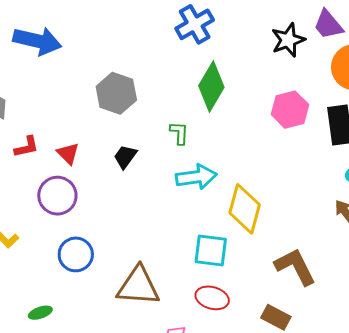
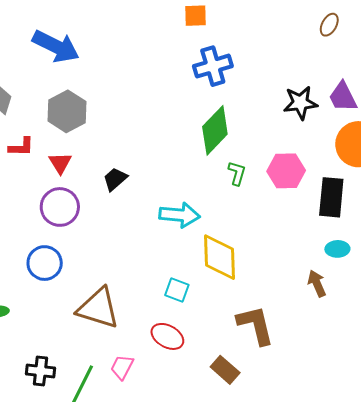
gray hexagon: (116, 93) -> (67, 111), moved
green L-shape: (179, 133) -> (237, 173), moved
purple circle: (57, 196) -> (60, 207), moved
yellow diamond: (245, 209) -> (220, 257), turned -30
cyan square: (211, 251) -> (177, 290), size x0.7

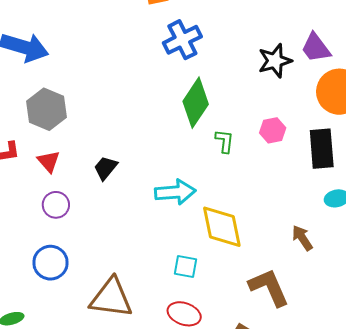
pink hexagon: (286, 171) -> (273, 130), size x0.7
purple circle: (60, 207) -> (56, 205), size x0.7
brown arrow: (317, 283) -> (302, 238), moved

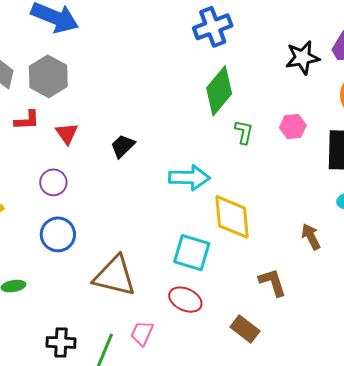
gray hexagon: (47, 109) -> (48, 76), moved
purple circle: (56, 205) -> (53, 182), moved
cyan square: (186, 266) -> (192, 253), size x1.5
brown L-shape: (269, 287) -> (273, 282), size x0.7

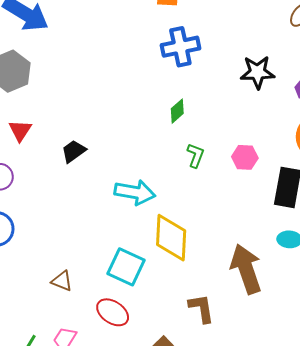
black star: (302, 58) -> (257, 72), moved
green diamond: (219, 91) -> (177, 111), size x0.5
brown arrow: (311, 237) -> (246, 269), size x1.8
brown triangle: (115, 276) -> (62, 281), moved, size x0.5

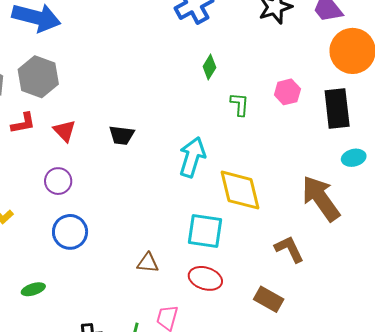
black trapezoid: (74, 151) -> (122, 135), turned -120
cyan arrow: (135, 192) -> (192, 157), turned -66

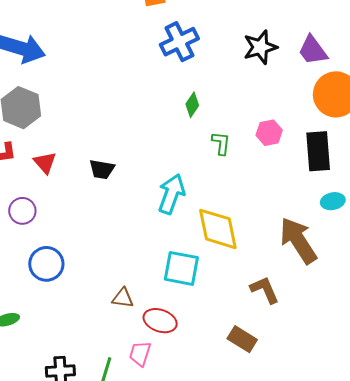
purple circle: (58, 181) -> (22, 211), moved
red ellipse: (205, 278) -> (160, 321), moved

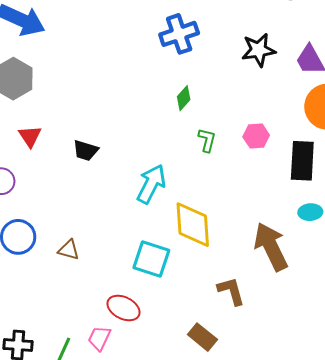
brown triangle: (123, 298) -> (69, 250), moved

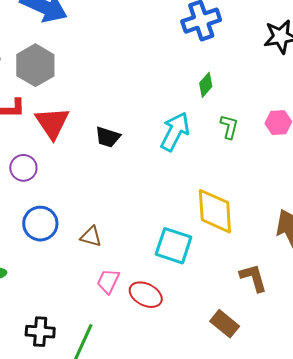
red triangle: (30, 136) -> (52, 123), size x1.5
cyan arrow: (151, 184) -> (175, 132), moved
pink trapezoid: (99, 338) -> (108, 281), moved

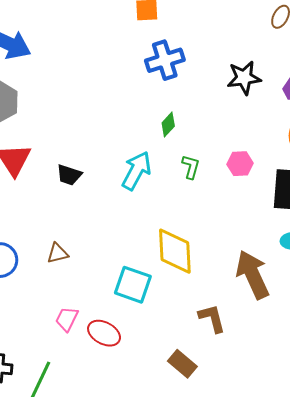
brown triangle: (91, 236) -> (58, 253), moved, turned -30

